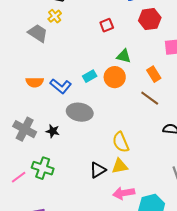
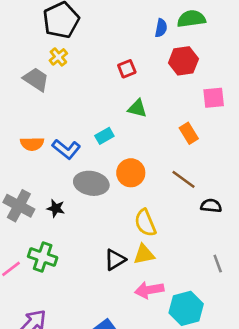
green triangle: (124, 56) -> (137, 108), moved
orange circle: (115, 77) -> (131, 173), moved
brown line: (150, 98) -> (183, 179), moved

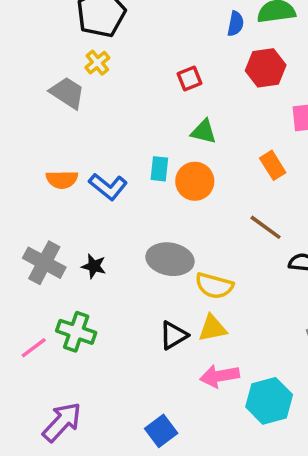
cyan rectangle: (104, 136) -> (159, 169), turned -54
orange circle: (131, 173) -> (195, 181), moved
gray ellipse: (91, 183) -> (170, 259), moved
yellow semicircle: (145, 223) -> (214, 286), turned -52

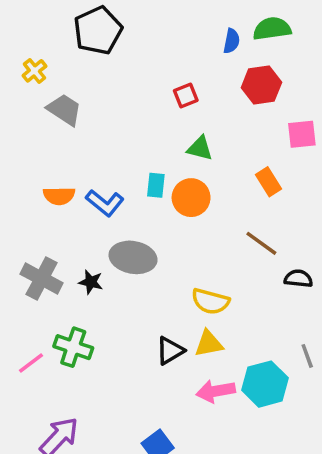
yellow cross: (97, 63) -> (34, 71), moved
gray ellipse: (170, 259) -> (133, 257), moved
cyan hexagon: (269, 401) -> (265, 384), moved

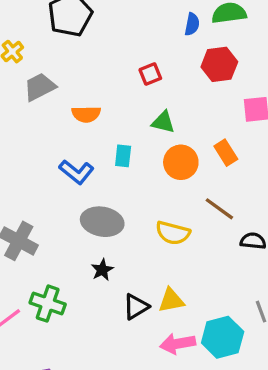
gray trapezoid: (64, 110) -> (40, 87), turned -60
orange semicircle: (59, 196) -> (86, 114), moved
orange circle: (191, 198) -> (181, 162), moved
black star: (91, 282) -> (102, 270), moved, turned 30
yellow semicircle: (210, 301) -> (173, 233), moved

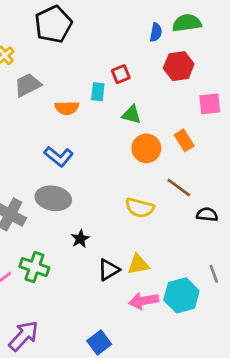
cyan rectangle: (123, 156) -> (98, 92), moved
gray ellipse: (102, 222) -> (53, 198), moved

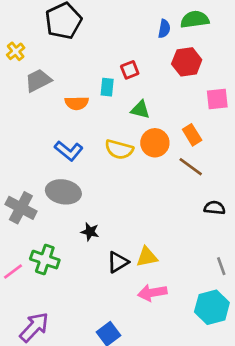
brown line: (179, 187) -> (191, 167), moved
yellow semicircle: (140, 208) -> (119, 149), moved
black star: (80, 239) -> (90, 232), turned -30
cyan hexagon: (181, 295) -> (212, 307), moved

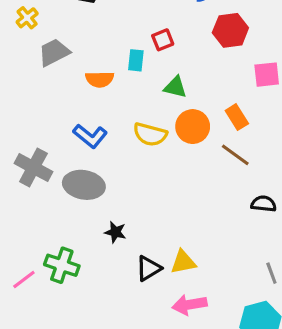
gray cross: (21, 208) -> (33, 168), moved

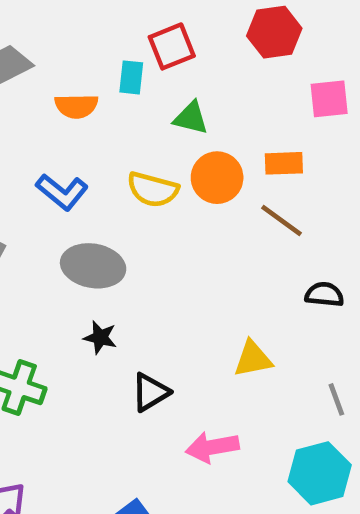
red square: (163, 40) -> (172, 46), size x1.4
orange rectangle: (237, 117) -> (284, 163), turned -60
gray ellipse: (84, 185) -> (93, 266), moved
yellow triangle: (183, 262) -> (253, 359), moved

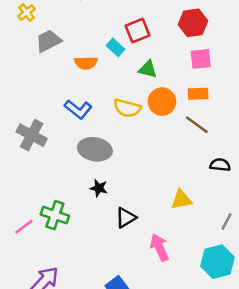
cyan rectangle: (131, 77) -> (116, 47), turned -54
pink square: (329, 99) -> (201, 59), moved
gray line: (336, 399) -> (227, 222), turned 48
pink arrow: (212, 447) -> (159, 247), turned 76

